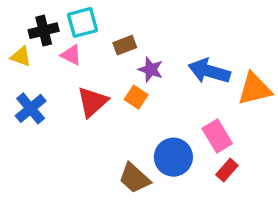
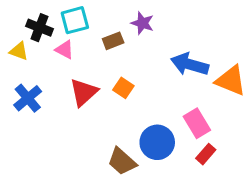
black cross: (44, 31) -> (39, 28), turned 35
purple star: (151, 69) -> (142, 23), moved
orange triangle: (255, 89) -> (231, 81), turned 36

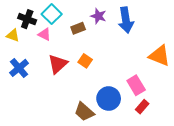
cyan square: (75, 20) -> (52, 14), turned -30
blue arrow: (190, 64) -> (126, 20), moved, turned -115

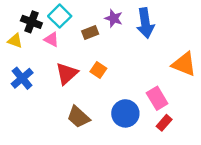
brown trapezoid: (84, 112) -> (78, 117), moved

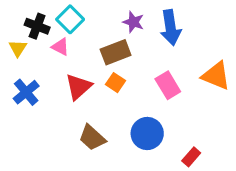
brown rectangle: (90, 32) -> (116, 52), moved, size x1.5
yellow triangle: (15, 41) -> (18, 48), turned 42
pink rectangle: (157, 98) -> (168, 85), moved
red rectangle: (164, 123) -> (191, 157), moved

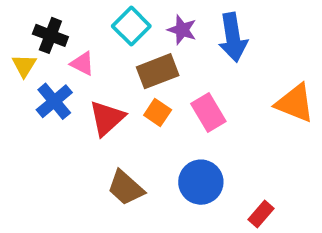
cyan square: (70, 19) -> (131, 26), moved
pink rectangle: (168, 85) -> (208, 113), moved
blue cross: (26, 92) -> (54, 101), moved

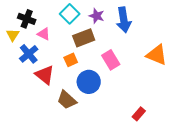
orange square: (158, 113) -> (71, 60), moved, turned 32
red triangle: (107, 118) -> (45, 75), moved, turned -40
blue circle: (201, 182) -> (89, 82), moved

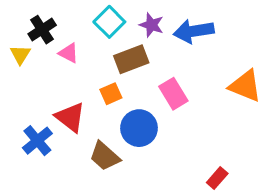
black cross: (27, 19) -> (42, 30), turned 36
blue arrow: (124, 20) -> (194, 31), turned 90
blue cross: (29, 54) -> (37, 141), moved

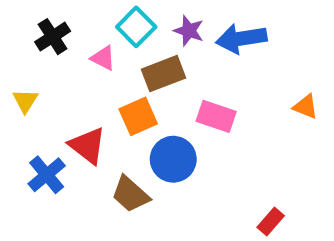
pink triangle: (69, 53) -> (103, 58), moved
yellow triangle: (20, 55) -> (25, 101), moved
orange triangle: (245, 86) -> (306, 107), size x0.6
orange square: (111, 94) -> (138, 116), size x1.4
pink rectangle: (173, 94) -> (216, 116), turned -40

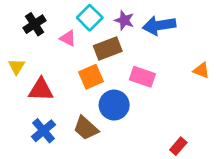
red triangle: (88, 146) -> (41, 90), moved, turned -36
blue cross: (47, 175) -> (43, 131), moved

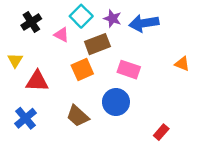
blue circle: (114, 105) -> (116, 102), moved
blue cross: (43, 131) -> (26, 118), moved

